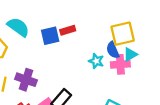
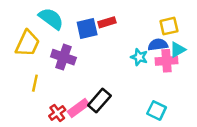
yellow square: (123, 34) -> (169, 26), size x0.7
blue semicircle: (113, 50) -> (158, 45), turned 105
purple cross: (26, 80) -> (63, 57), moved

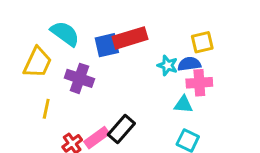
red rectangle: (107, 22) -> (130, 38), size x1.6
cyan triangle: (178, 50) -> (183, 104), moved, turned 35
cyan star: (139, 57) -> (168, 65), moved

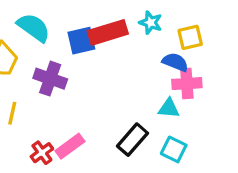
blue semicircle: (189, 64) -> (175, 62), turned 30
cyan star: (168, 65) -> (151, 23), moved
black rectangle: (121, 129) -> (132, 140), moved

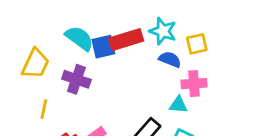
cyan star: (151, 23) -> (163, 31), size x1.4
cyan semicircle: (34, 28) -> (79, 38), moved
blue semicircle: (175, 62) -> (170, 59), moved

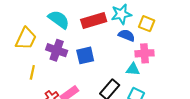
cyan star: (163, 31) -> (121, 14), turned -30
yellow square: (197, 44) -> (147, 24), turned 35
blue square: (103, 47) -> (85, 55), moved

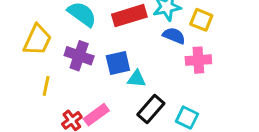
cyan triangle: (133, 69) -> (137, 79), moved

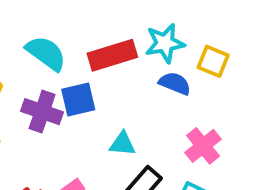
pink cross: (198, 60) -> (203, 146), moved, turned -35
blue square: (118, 63) -> (78, 100), moved

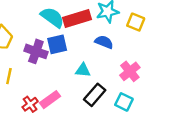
cyan semicircle: (46, 53) -> (52, 17), moved
blue semicircle: (175, 83) -> (104, 42), moved

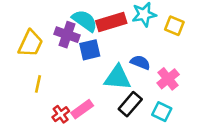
blue semicircle: (104, 42) -> (140, 62), moved
purple cross: (36, 51) -> (67, 35), moved
cyan triangle: (83, 70) -> (118, 78), size x1.6

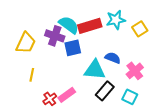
yellow square: (174, 26) -> (140, 29), turned 35

